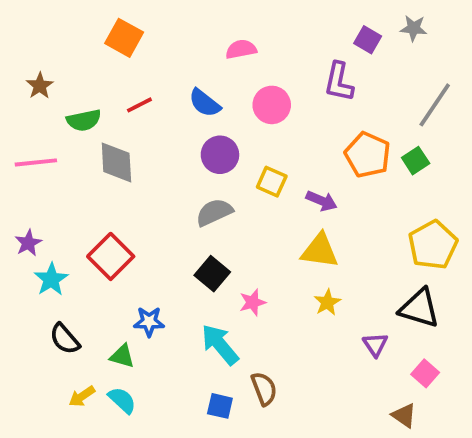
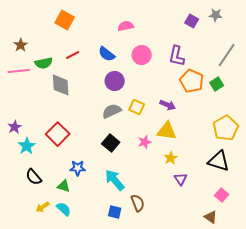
purple L-shape: (339, 82) -> (177, 56), moved
pink line: (36, 162) -> (19, 71), moved
yellow square: (272, 182) -> (137, 107), moved
pink star: (253, 302) -> (145, 142), moved
purple triangle: (375, 345) -> (181, 179), moved

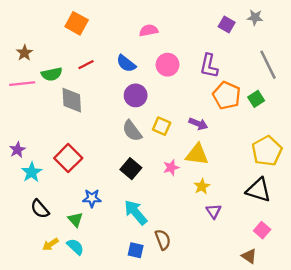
gray line: (227, 55) -> (268, 65), turned -60
gray semicircle: (112, 111) -> (132, 131), turned -102
green triangle: (64, 186) -> (75, 220), turned 32

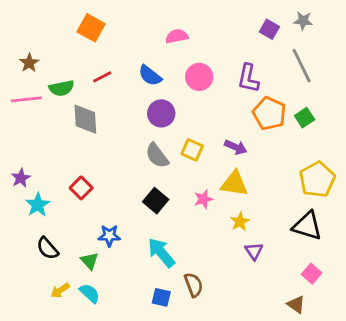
gray line: (268, 65) -> (302, 66), moved
red square: (68, 158) -> (81, 188), size x0.7

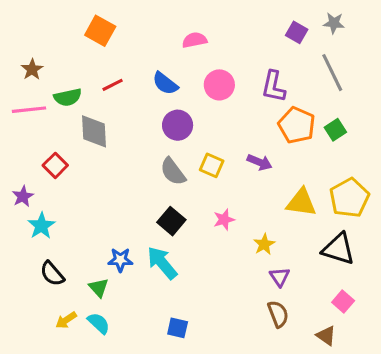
yellow triangle: (234, 184) -> (301, 203), moved
red square: (81, 188) -> (55, 165), moved
cyan arrow: (161, 253) -> (162, 263), moved
brown semicircle: (194, 285) -> (278, 314), moved

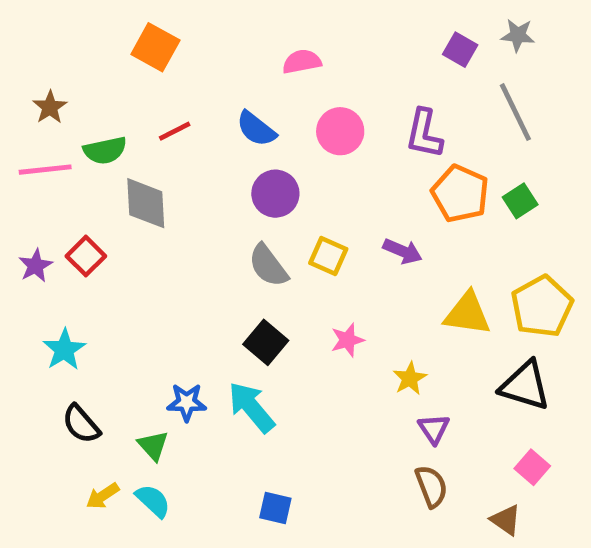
purple star: (23, 196) -> (35, 266), moved

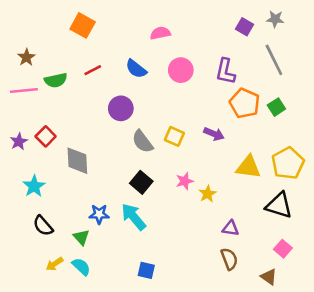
purple circle: (275, 194) -> (121, 108), moved
gray diamond: (146, 203) -> (77, 161), moved
yellow star: (410, 378) -> (208, 194), moved
purple triangle: (434, 429) -> (231, 228), turned -48

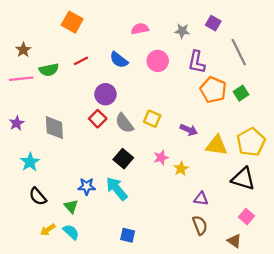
gray star: (275, 19) -> (182, 31), moved
purple arrow: (214, 134) -> (189, 130), moved
red square: (46, 136) -> (98, 119), moved
gray diamond: (77, 161) -> (54, 128), moved

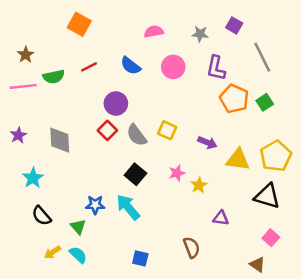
brown semicircle: (200, 225) -> (192, 247), moved

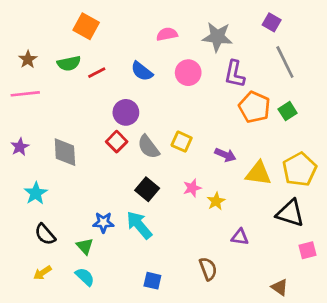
purple square: (234, 25) -> (272, 22), moved
gray star: (200, 34) -> (217, 37), size x1.6
green semicircle: (54, 77) -> (69, 63), moved
pink square: (271, 238) -> (307, 250), moved, turned 35
yellow arrow: (52, 252) -> (42, 273), moved

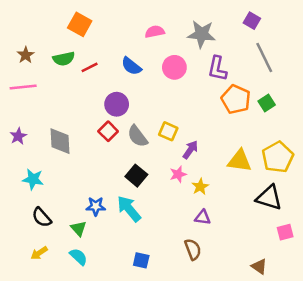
purple arrow: (225, 155) -> (190, 150), moved, turned -78
cyan star: (36, 193) -> (33, 179), turned -30
purple triangle: (240, 237) -> (203, 217), moved

